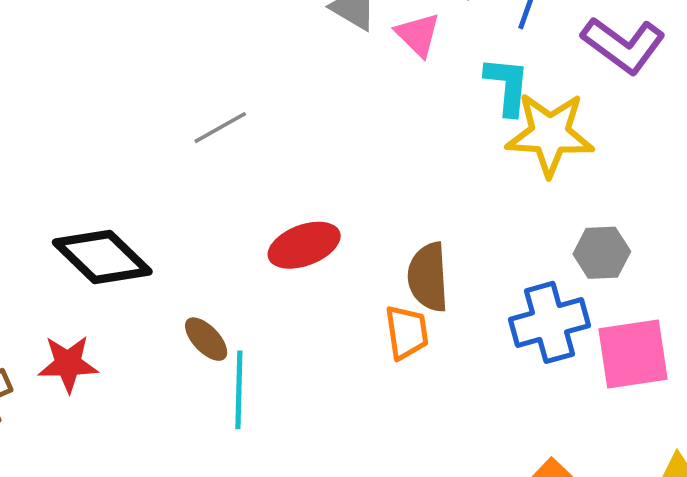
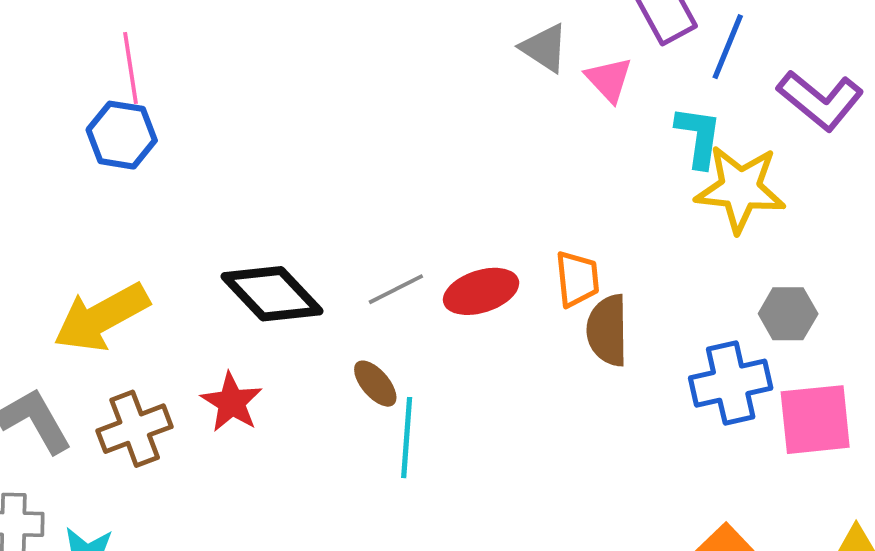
gray line: (220, 128) -> (396, 289), moved
orange trapezoid: (407, 332) -> (577, 279), moved
red star: (68, 364) -> (232, 402), turned 30

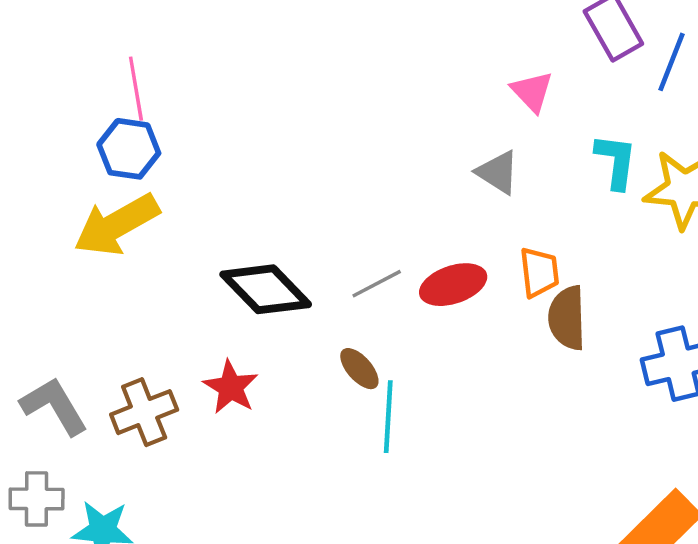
gray triangle: (544, 48) -> (498, 172), moved
pink triangle: (609, 79) -> (532, 92), moved
cyan L-shape: (699, 137) -> (616, 161), moved
yellow arrow: (101, 317) -> (117, 225), moved

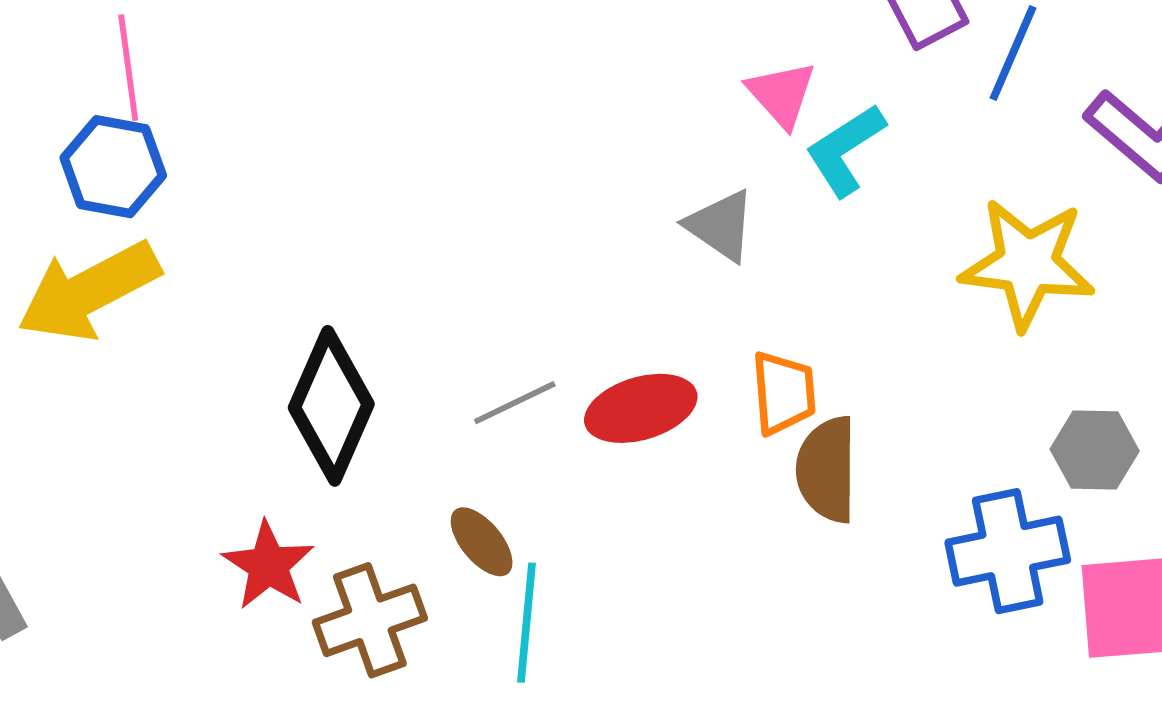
cyan L-shape: (616, 161) -> (845, 150), moved, turned -132
black diamond: (266, 289) -> (331, 406), turned 66
brown cross: (144, 412) -> (370, 620), moved

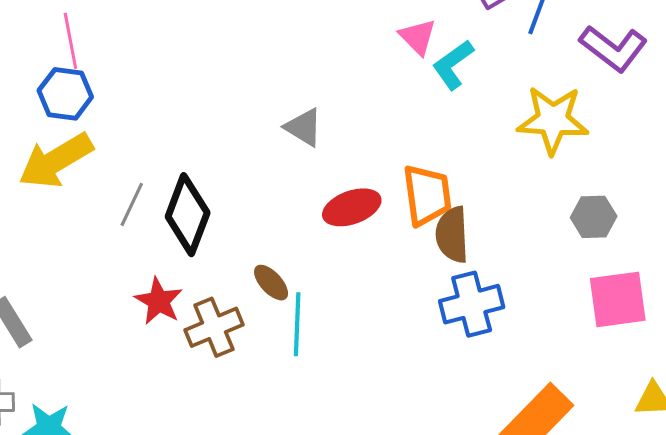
gray triangle: (721, 226) -> (304, 127), moved
orange trapezoid: (784, 393) -> (427, 195), size x1.4
gray line: (515, 403) -> (132, 204), moved, turned -36
blue cross: (1008, 551) -> (472, 304), moved

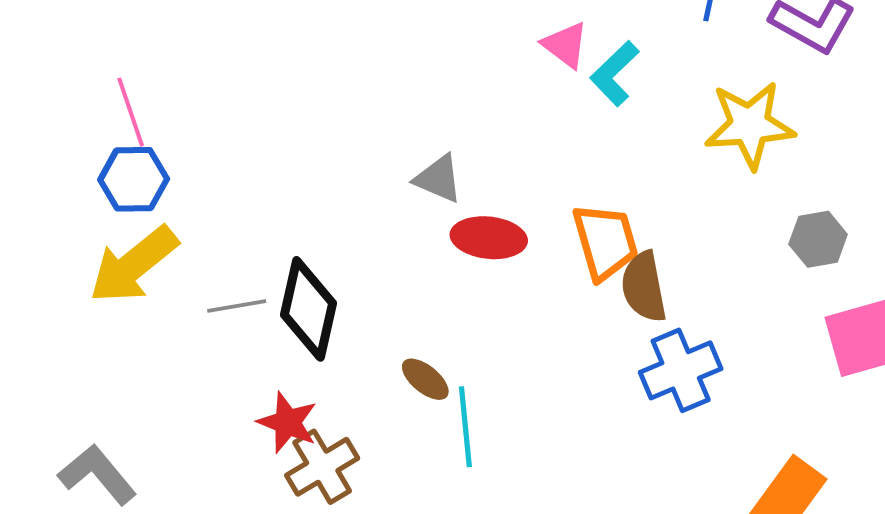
gray line: (132, 204) -> (237, 306), turned 63
red ellipse: (352, 207) -> (489, 238), moved, turned 34
brown cross: (214, 327) -> (322, 467), moved

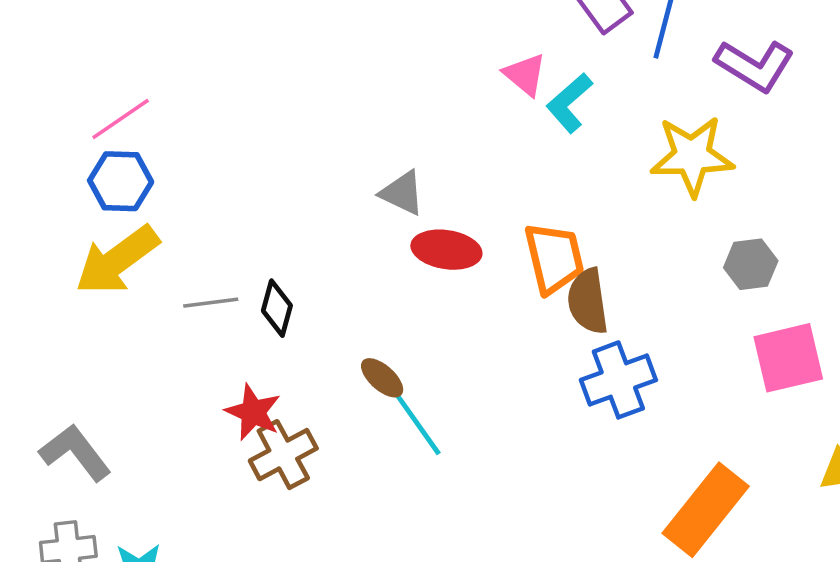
pink line: (131, 112) -> (121, 119), turned 72
black diamond: (308, 309) -> (277, 308), size x0.6
cyan line: (465, 427) -> (417, 423), turned -32

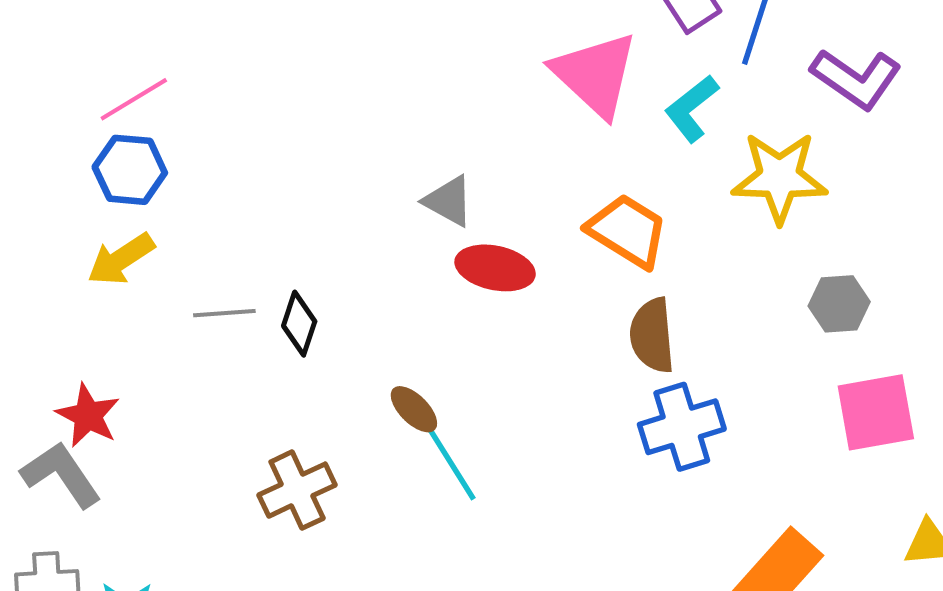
pink triangle: (525, 74) -> (595, 74), size x1.8
cyan L-shape: (569, 103) -> (692, 108), moved
orange trapezoid: (554, 258) -> (627, 231), moved, turned -48
yellow arrow: (117, 260) -> (121, 259), size x0.7
red star: (253, 412) -> (88, 416), moved

